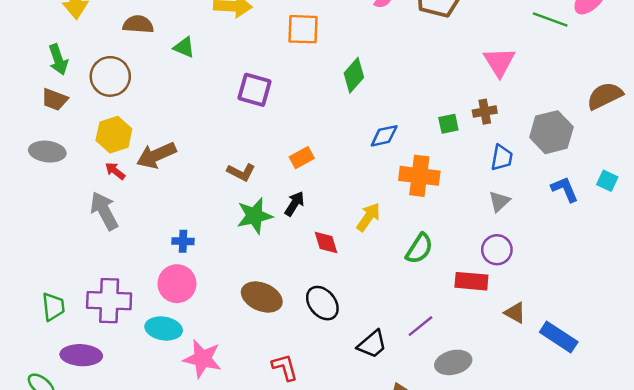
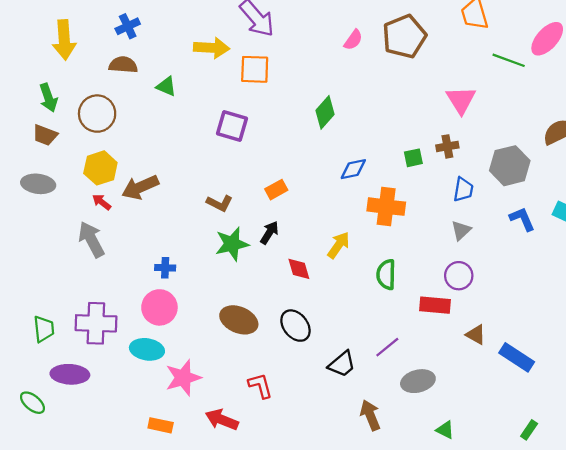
orange square: (303, 29) -> (255, 69), moved
green semicircle: (419, 249) -> (386, 275), turned 148
pink star: (202, 359) -> (183, 378), turned -30

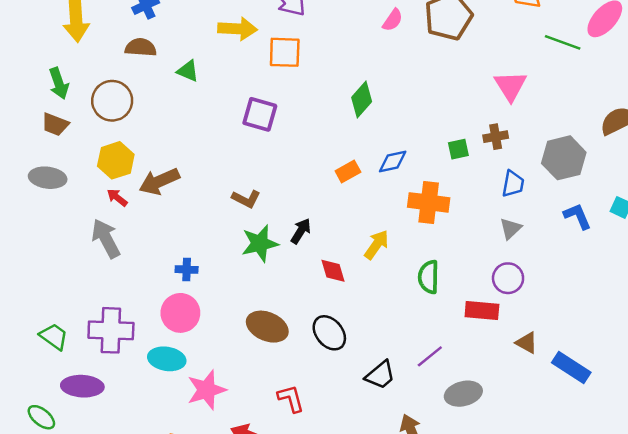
orange rectangle: (276, 190) -> (348, 171), moved
green trapezoid: (44, 329) -> (54, 337), turned -48

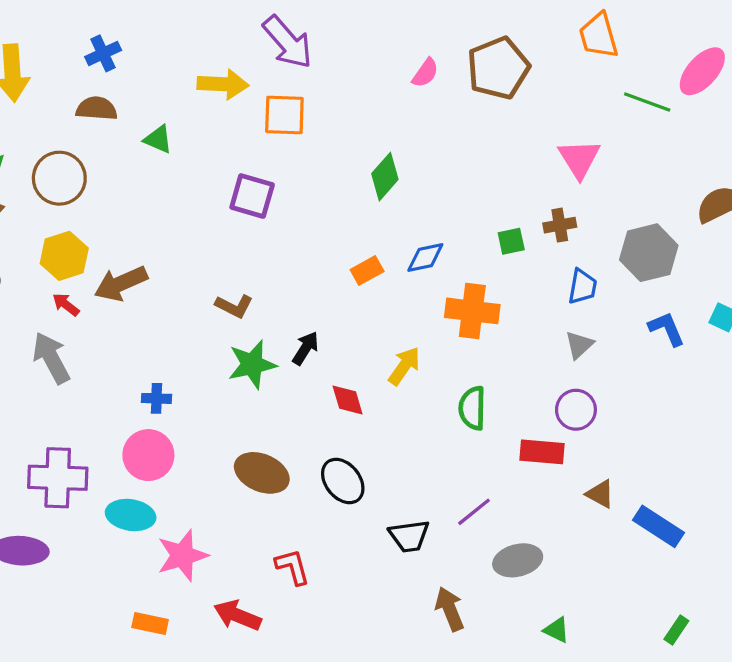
black trapezoid: (380, 375) -> (409, 536), turned 32

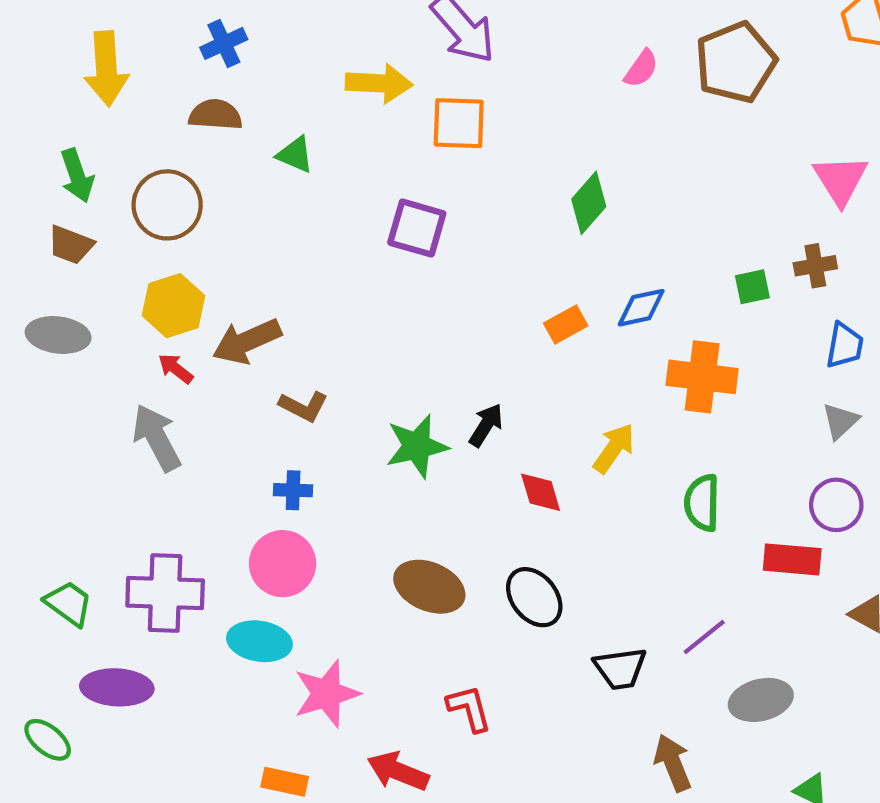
brown L-shape: (234, 306) -> (304, 406), moved

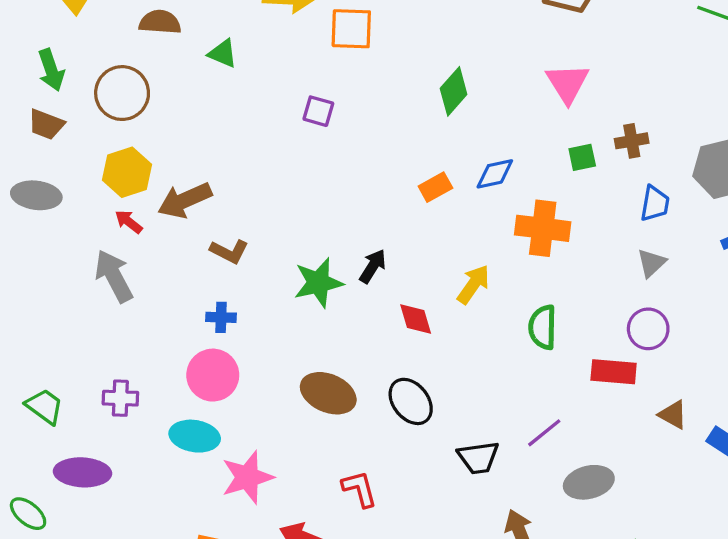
pink triangle: (840, 180) -> (567, 83), moved
purple square: (417, 228) -> (318, 111), size x0.7
purple cross: (165, 593) -> (120, 398), size x0.6

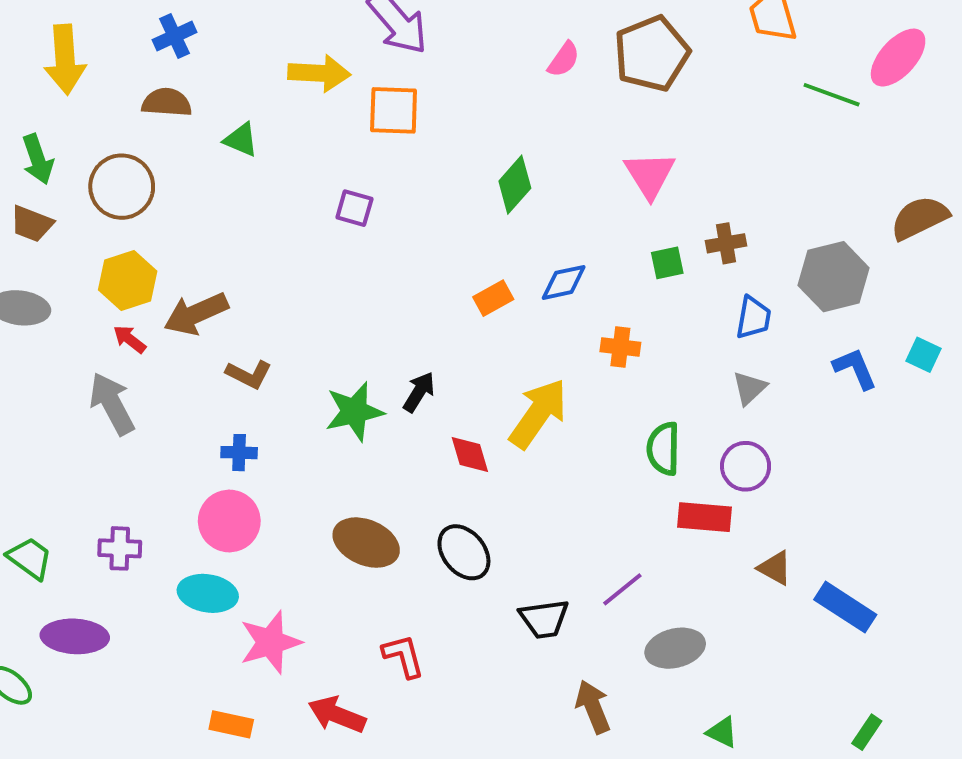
orange cross: (543, 228) -> (620, 347), size x0.6
yellow arrow: (473, 284) -> (538, 413), size x1.5
green semicircle: (543, 327) -> (663, 449), moved

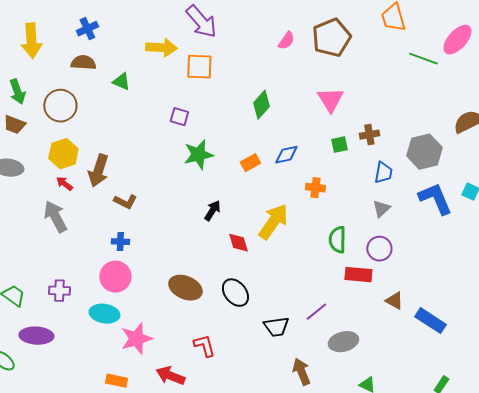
brown arrow: (196, 314) -> (98, 171), turned -48
blue L-shape: (855, 368) -> (435, 199), size x1.5
green star: (354, 411) -> (198, 155), moved

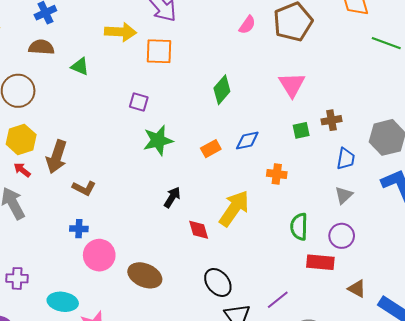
pink circle: (115, 277) -> (99, 255), moved
black ellipse: (235, 293) -> (218, 282), moved

